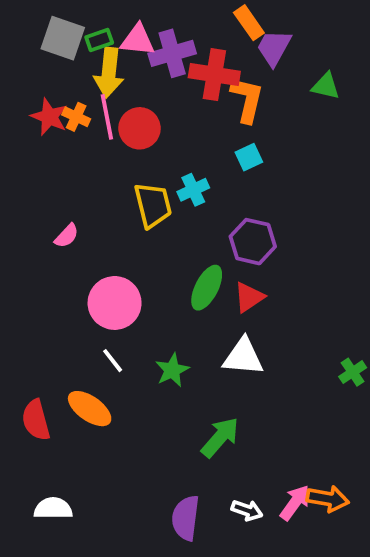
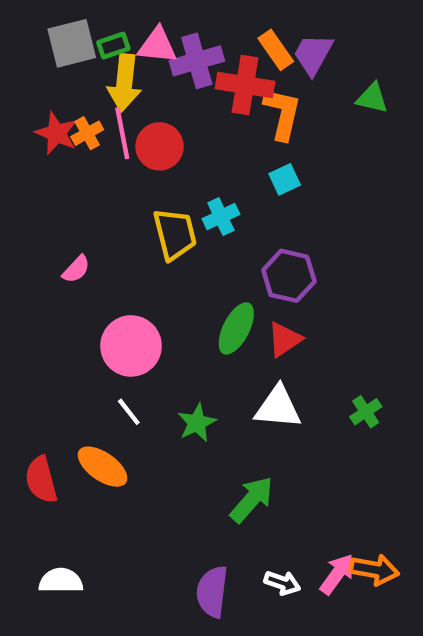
orange rectangle: (249, 23) -> (276, 50), moved
gray square: (63, 38) -> (72, 43), turned -33
orange cross: (76, 117) -> (87, 133), turned 36
green cross: (353, 372) -> (366, 412), moved

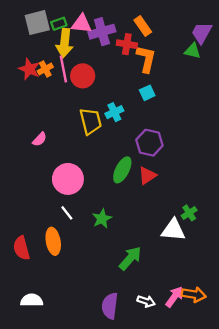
purple trapezoid: (313, 54) -> (202, 33), moved
red cross: (245, 85) -> (127, 44), size x0.7
white triangle: (278, 407) -> (173, 230), moved
orange ellipse: (103, 467) -> (53, 241), turned 45

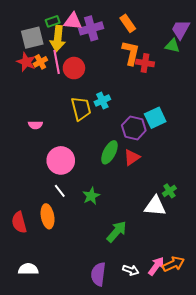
gray square: (37, 23) -> (32, 38), moved
red cross: (127, 44) -> (145, 63), moved
cyan square: (147, 93) -> (155, 118), moved, size x1.5
pink semicircle: (40, 139) -> (35, 125), turned 48
orange arrow: (194, 295) -> (173, 264), turned -35

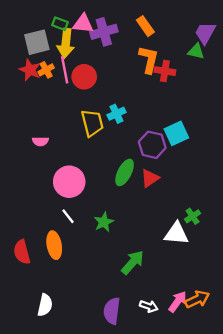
green rectangle: (53, 21) -> (60, 24), turned 40
white semicircle: (28, 269) -> (45, 305), moved, turned 102

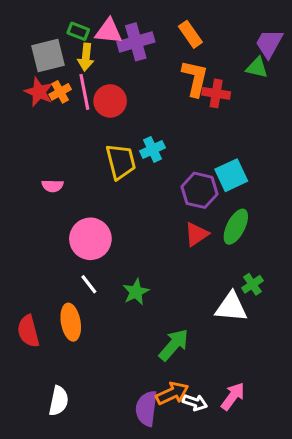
yellow arrow: (66, 43) -> (86, 57), size x0.7
green ellipse: (125, 172) -> (236, 227), moved
orange arrow: (197, 299) -> (172, 393), moved

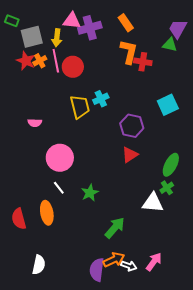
green rectangle: (78, 31) -> (12, 21), moved
cyan square: (231, 175) -> (168, 105), moved
green ellipse: (236, 227) -> (171, 165), moved

